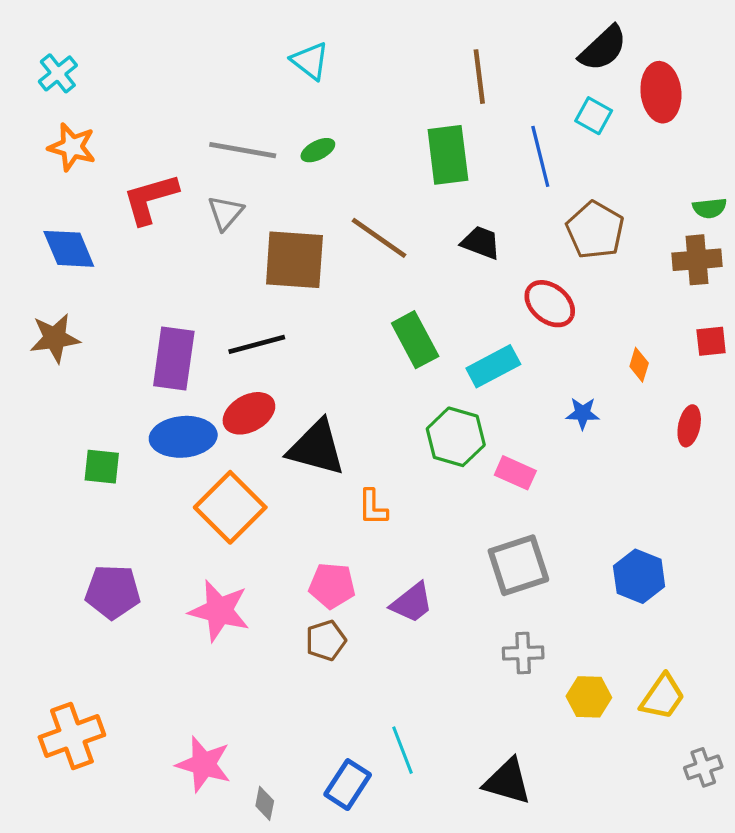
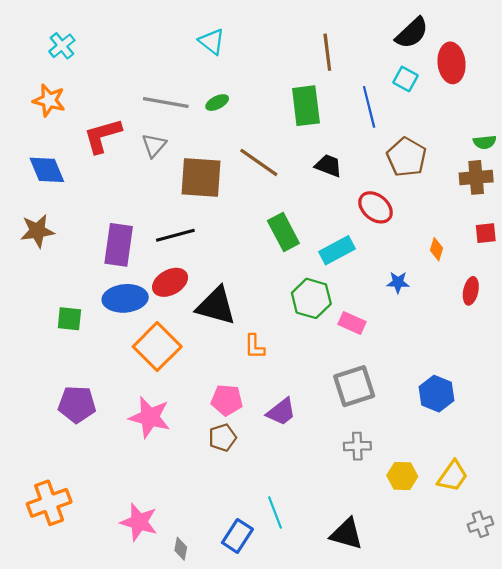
cyan cross: (58, 73) -> (62, 46), moved

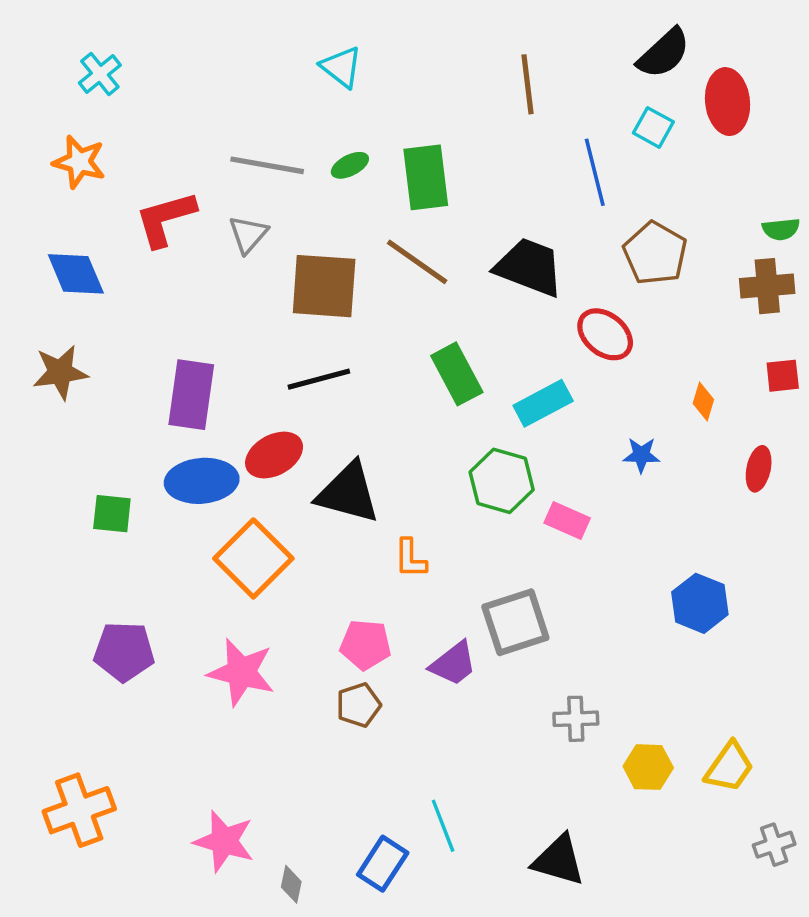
green rectangle: (306, 106) -> (426, 177), moved
black trapezoid: (328, 166) -> (529, 267), size x1.6
black line: (175, 235) -> (319, 379), moved
gray square: (354, 386) -> (515, 622), moved
blue hexagon: (437, 394) -> (700, 603), moved

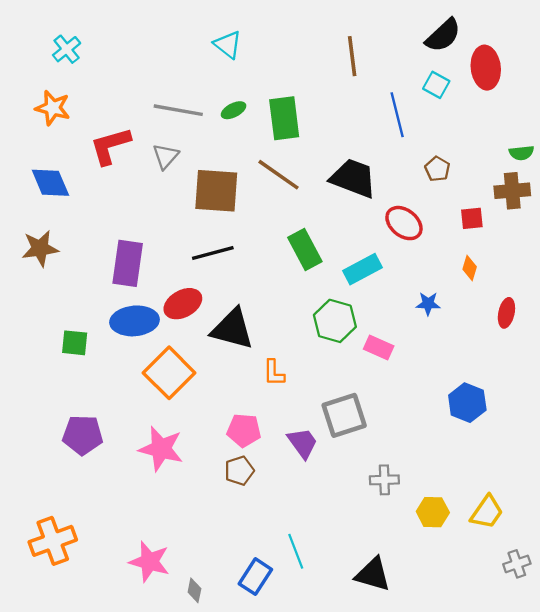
brown pentagon: (655, 253) -> (437, 169), size x0.6
red square: (783, 376) -> (472, 218), moved
purple trapezoid: (453, 664) -> (303, 443), turned -88

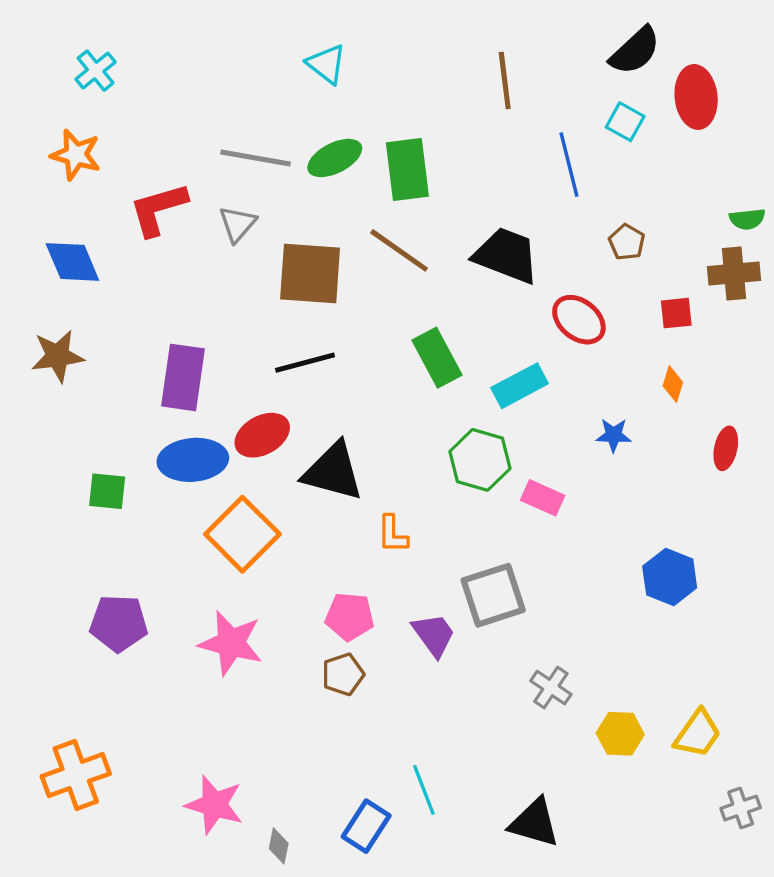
green ellipse: (234, 110) -> (335, 158), size x1.5
gray cross: (384, 480) -> (551, 688), turned 36

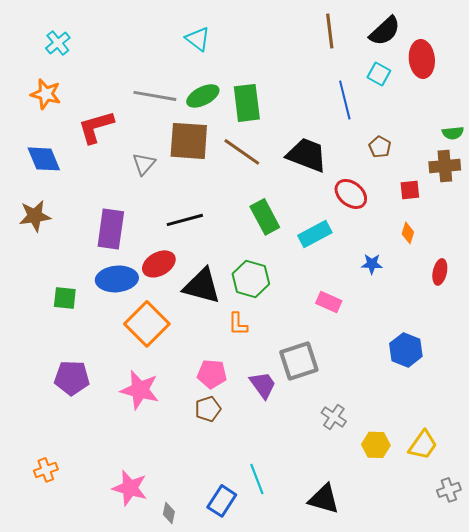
brown line: (505, 80) -> (330, 31), moved
gray triangle: (237, 224) -> (144, 164), moved
brown square: (310, 273) -> (189, 141), moved
green hexagon: (480, 460) -> (251, 279), moved
orange cross: (76, 775) -> (46, 470), size x0.6

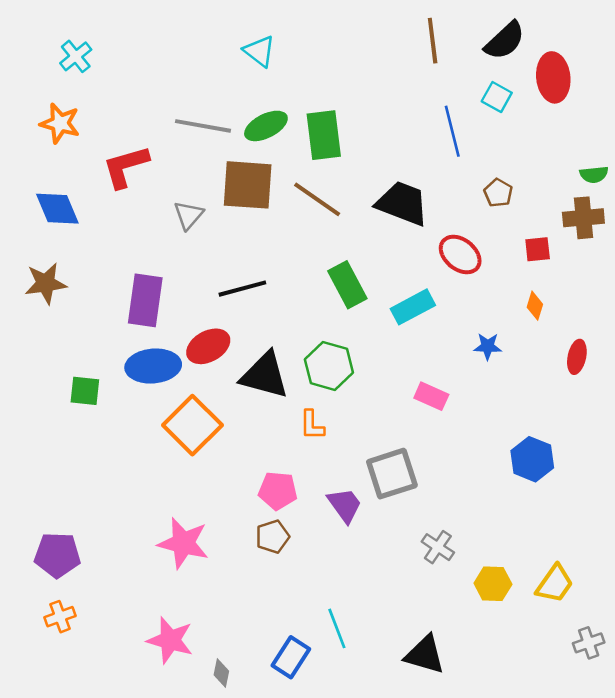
purple pentagon: (72, 378) -> (57, 555), moved
pink star: (140, 390) -> (183, 543), moved

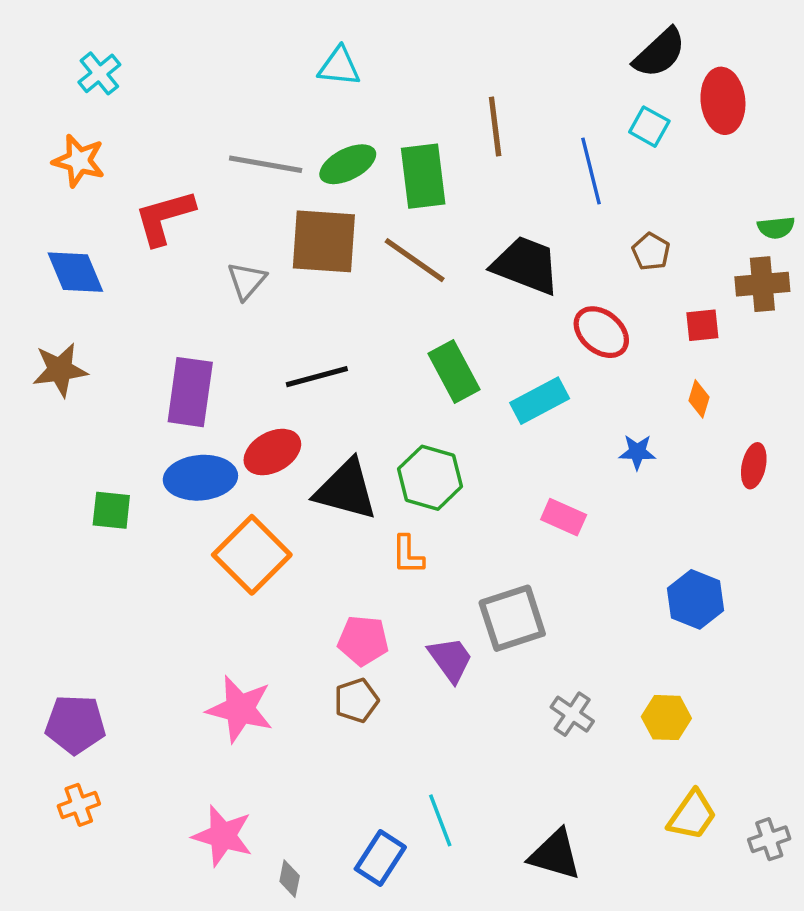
brown line: (433, 41) -> (495, 127), moved
cyan triangle: (259, 51) -> (339, 67), turned -32
yellow hexagon: (493, 584) -> (666, 718), moved
yellow trapezoid: (555, 584) -> (692, 815), moved

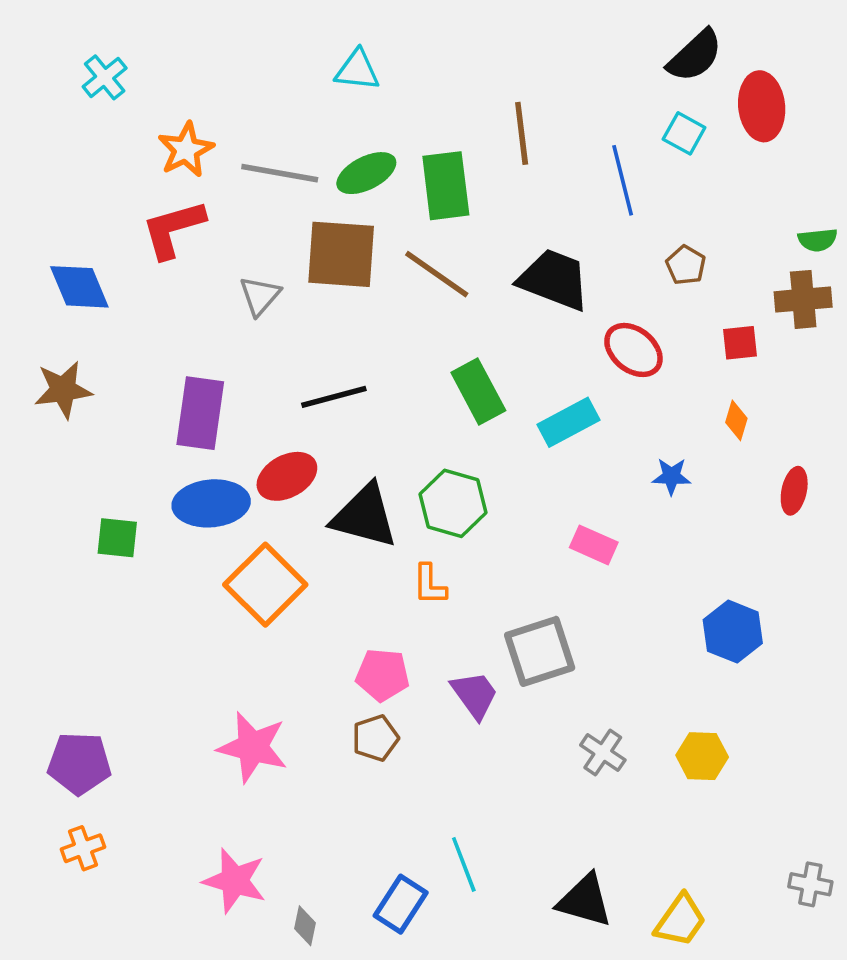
orange star: (79, 161) -> (186, 150), moved, turned 30
yellow trapezoid: (692, 815) -> (680, 920), moved
gray cross: (769, 839) -> (810, 884), turned 30

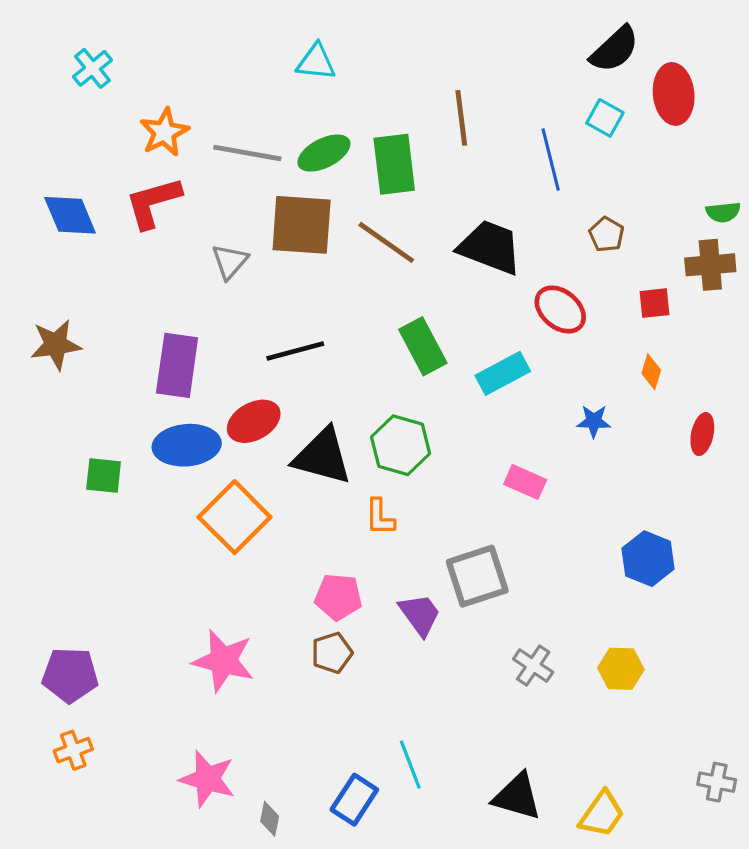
blue diamond: (79, 287) -> (70, 215), moved

